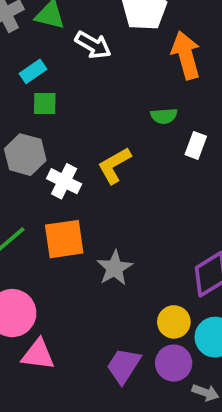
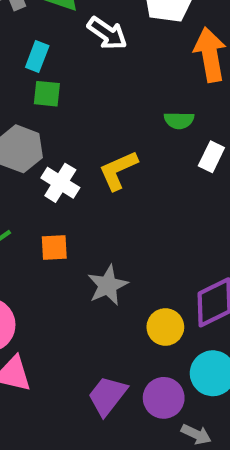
cyan rectangle: (33, 71) -> (37, 57), turned -40
orange square: (64, 239) -> (54, 248), size x0.6
yellow circle: (174, 322) -> (165, 327), moved

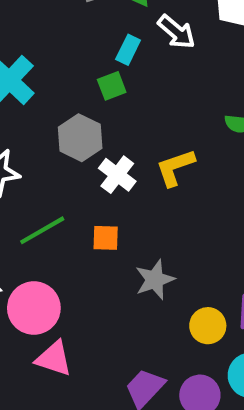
cyan rectangle: (37, 57) -> (128, 50), moved
green square: (47, 94) -> (112, 86), turned -32

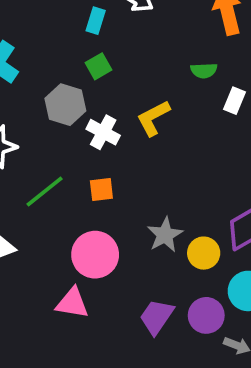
green square: (112, 86) -> (98, 66), moved
gray star: (155, 280) -> (165, 235), moved
pink circle: (34, 308) -> (95, 255), moved

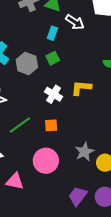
gray hexagon: (65, 105) -> (27, 64), moved
yellow L-shape: (153, 118) -> (81, 88), turned 30
pink triangle: (72, 303) -> (15, 181), moved

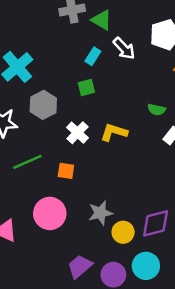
gray hexagon: (27, 64) -> (43, 105), moved

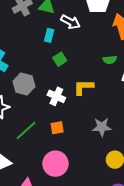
green square: (86, 88) -> (60, 59), moved
gray star: (100, 213) -> (102, 127), moved, turned 30

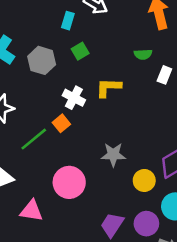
gray hexagon: (24, 84) -> (42, 60), moved
gray star: (102, 127) -> (113, 155), moved
orange square: (57, 128) -> (61, 123), moved, turned -32

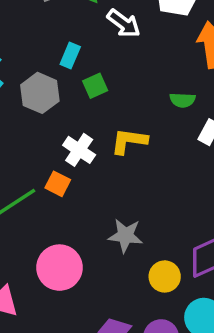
cyan rectangle: (68, 21) -> (70, 56), moved
orange square: (61, 123) -> (58, 184), turned -30

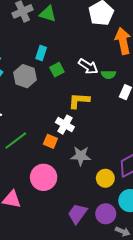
white arrow: (124, 23) -> (88, 66), moved
white cross: (79, 150) -> (65, 125), moved
orange square: (58, 184) -> (50, 141), moved

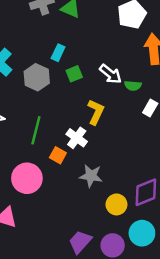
yellow L-shape: (79, 101) -> (96, 112), turned 105
green line: (16, 141) -> (36, 130), moved, turned -45
pink circle: (44, 177) -> (27, 178), moved

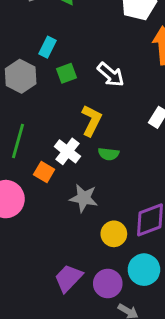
green semicircle: (133, 86) -> (109, 154), moved

